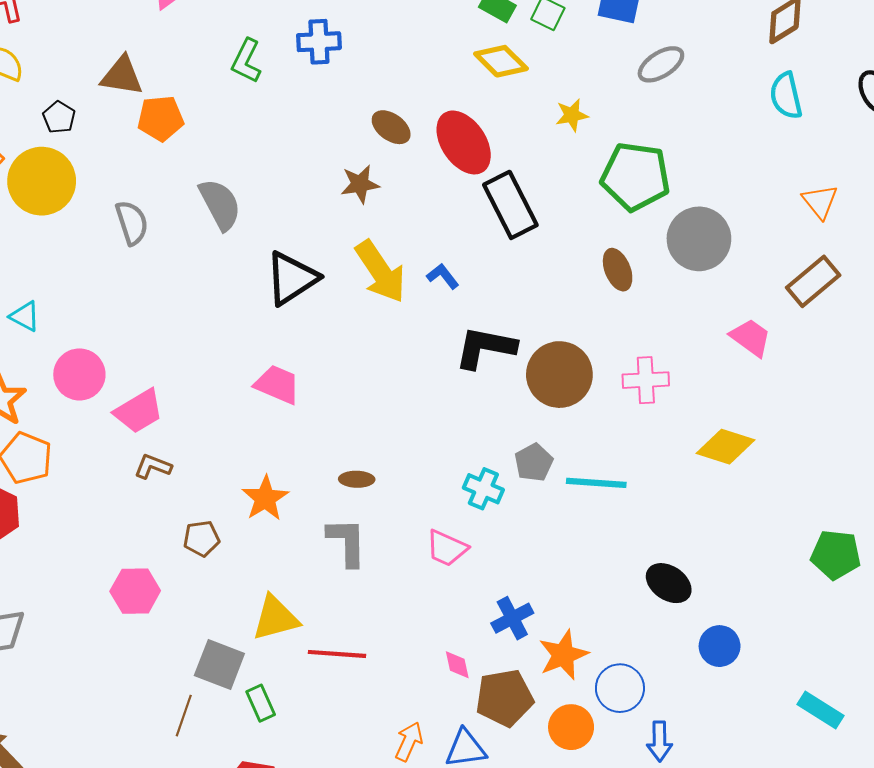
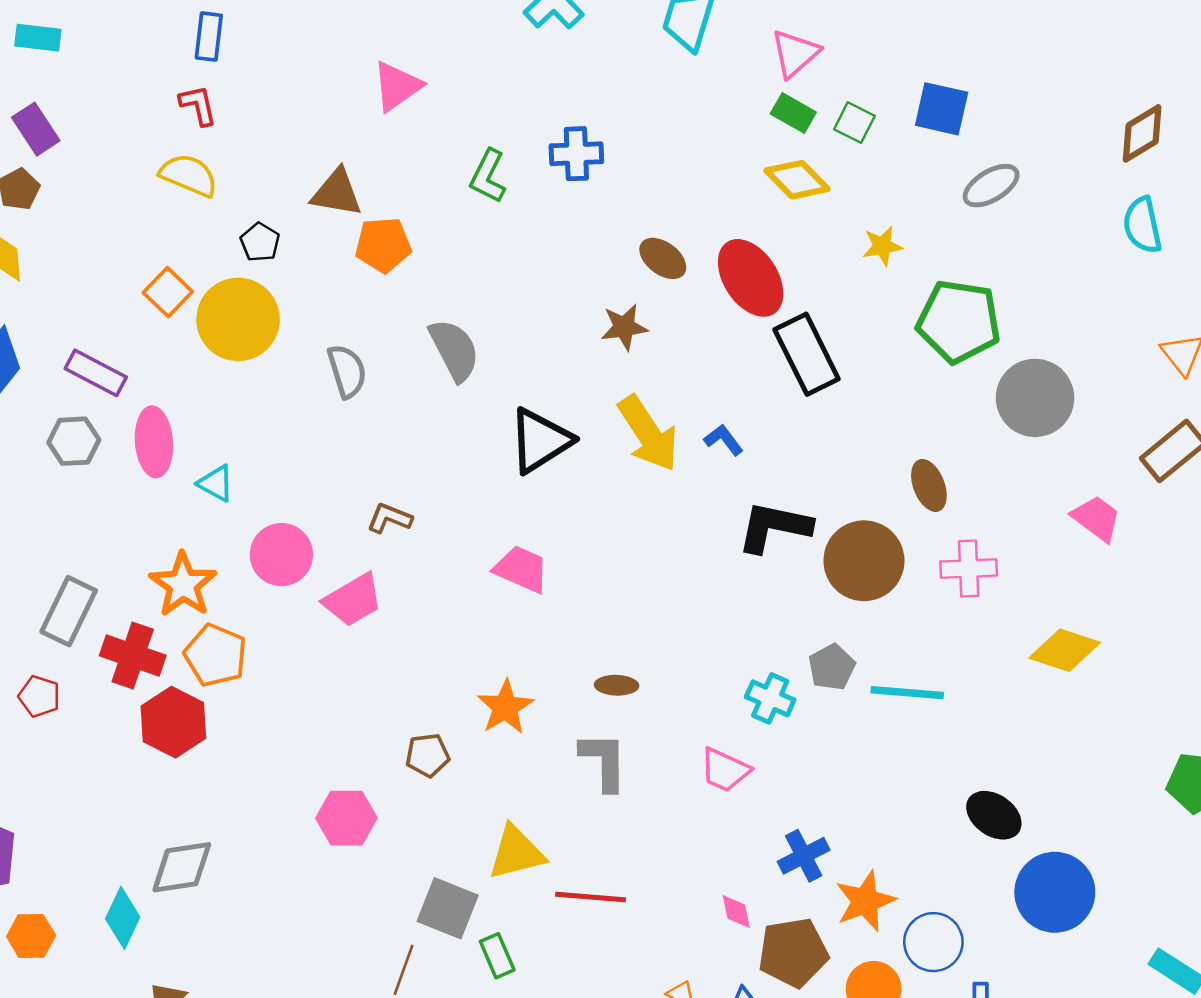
brown ellipse: (618, 270) -> (929, 485), moved
brown L-shape: (153, 466) -> (389, 518), moved
blue circle: (720, 646) -> (1055, 892), size x1.6

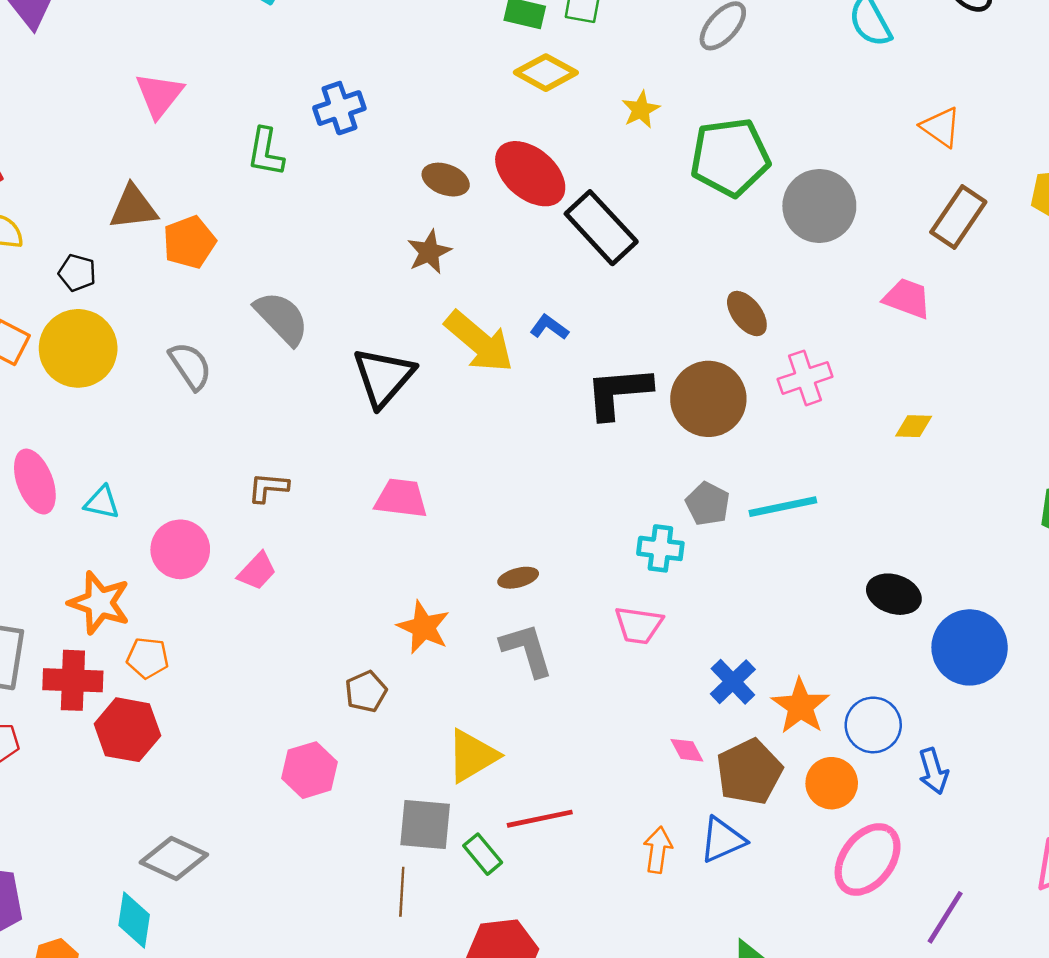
pink trapezoid: (353, 600) -> (257, 571), size x0.7
yellow diamond: (1065, 650) -> (914, 426), size x0.6
orange pentagon: (216, 655) -> (148, 658), size x0.7
gray diamond: (182, 867) -> (174, 859), turned 50
red line: (590, 897) -> (540, 819), moved

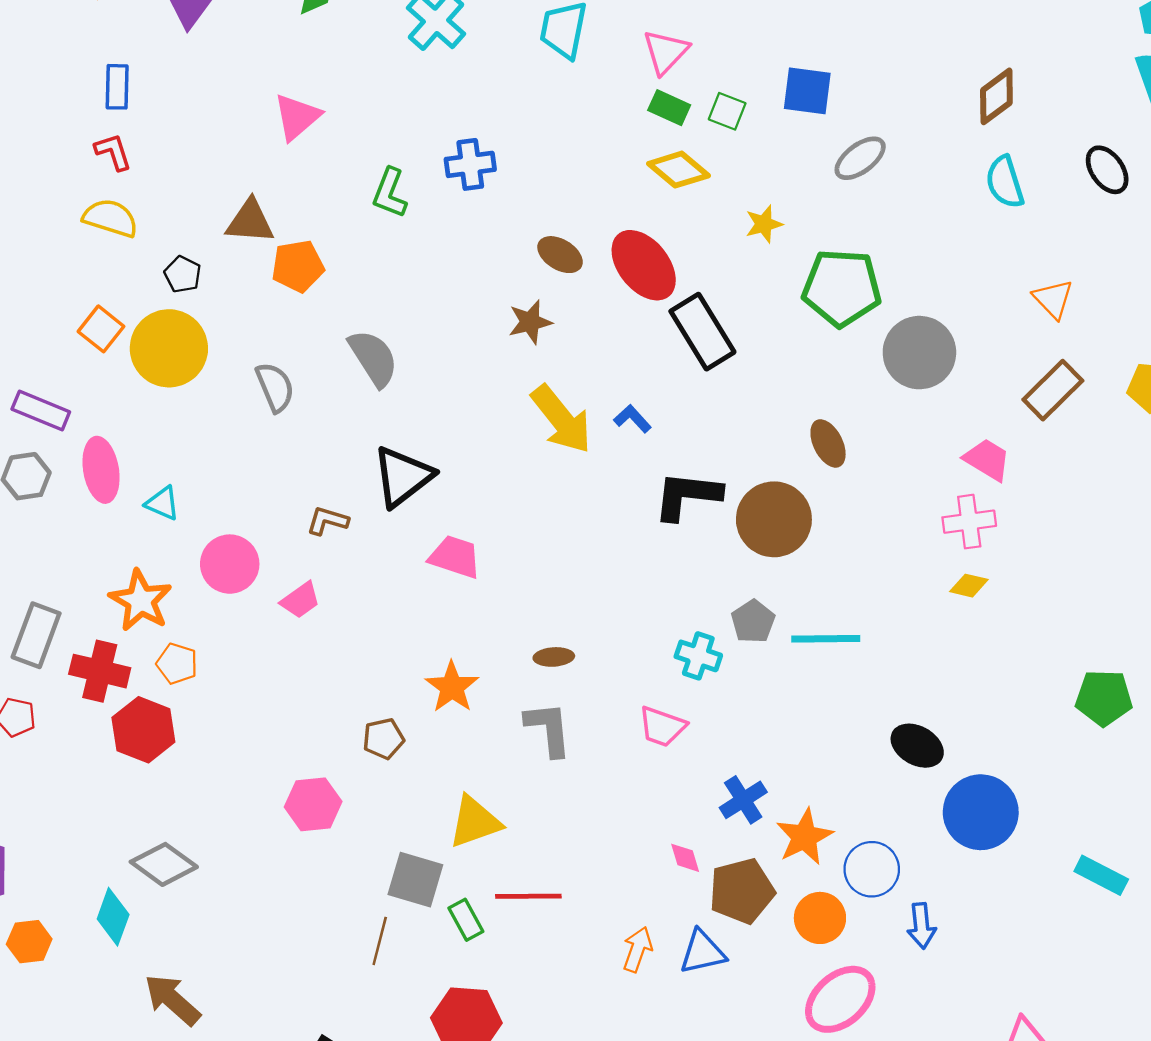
black triangle: (384, 377) -> (403, 477), moved
pink cross: (805, 378) -> (969, 522), moved

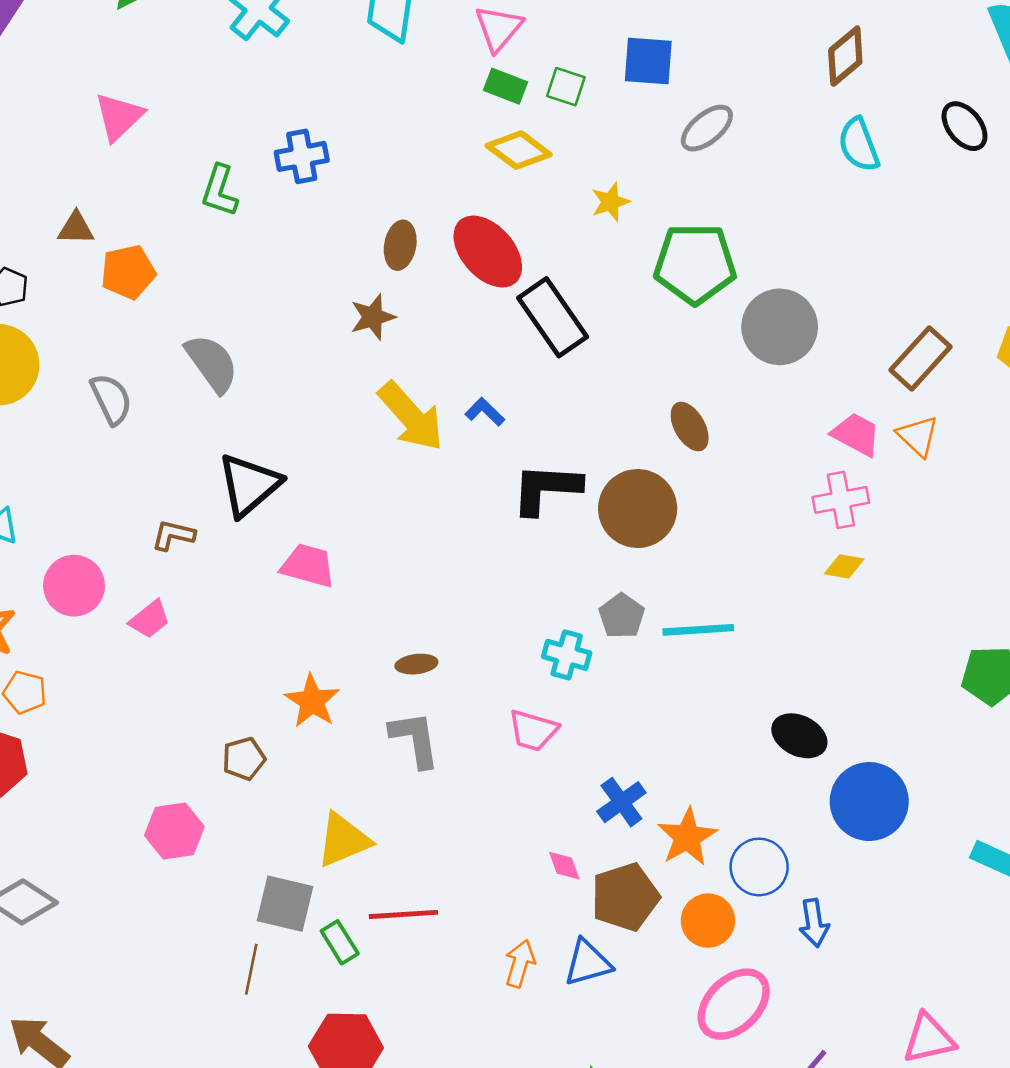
brown triangle: (250, 221) -> (76, 228), size x0.7
brown ellipse: (560, 255) -> (400, 245), turned 72
orange triangle: (1053, 299) -> (918, 436), moved

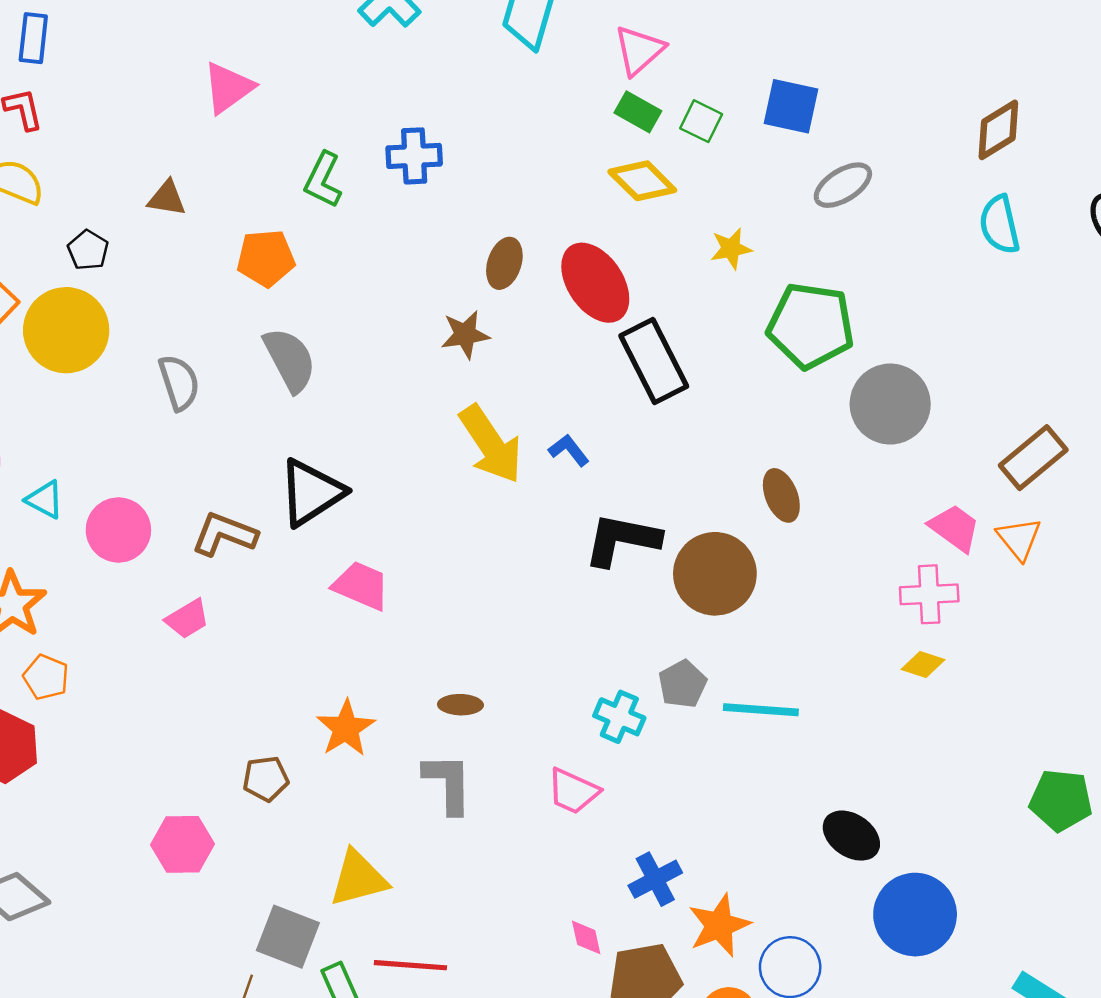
orange pentagon: (128, 272) -> (266, 258), moved
brown L-shape: (173, 535) -> (224, 534), size x1.4
pink circle: (74, 586) -> (118, 530), moved

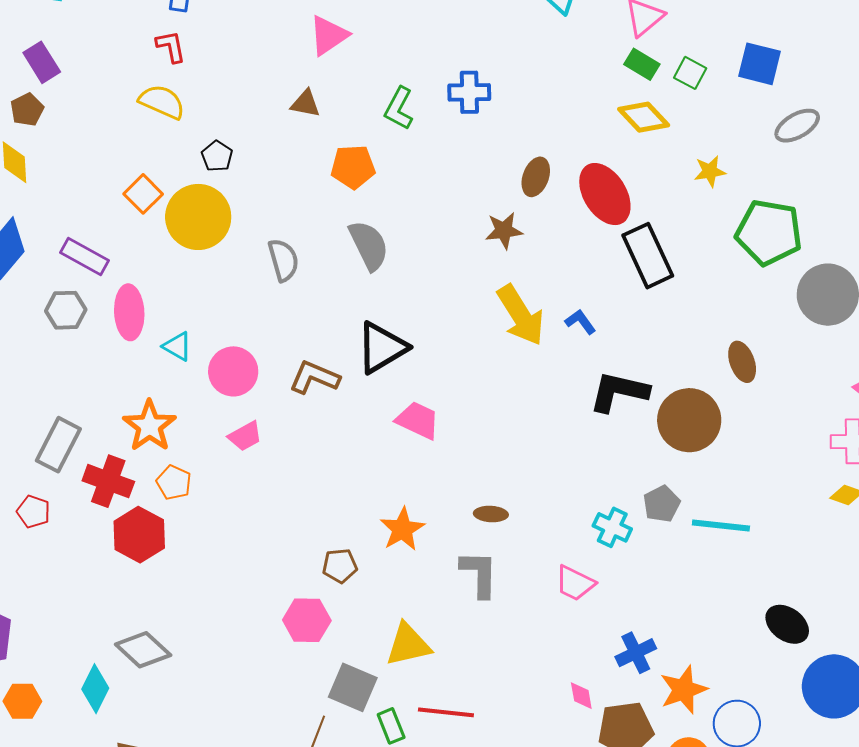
brown triangle: (167, 198) -> (305, 104), moved
pink trapezoid: (187, 619) -> (245, 436), moved
pink hexagon: (183, 844) -> (307, 620), moved

